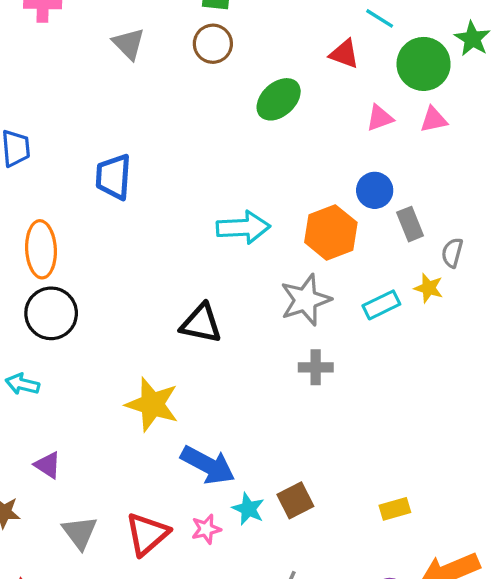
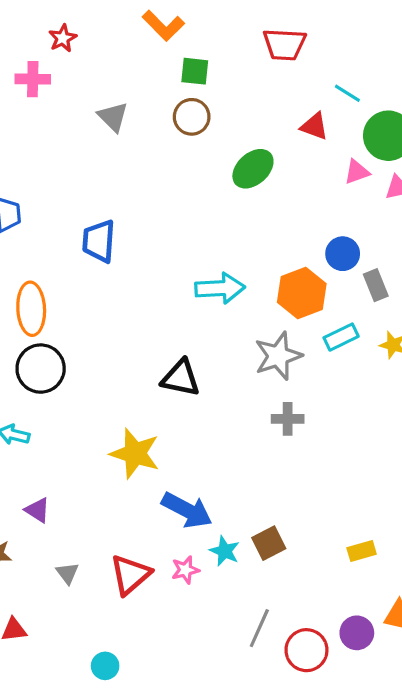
pink triangle: (380, 118) -> (357, 172), moved
cyan rectangle: (381, 305) -> (341, 337), moved
gray triangle: (80, 532) -> (67, 573), size x0.7

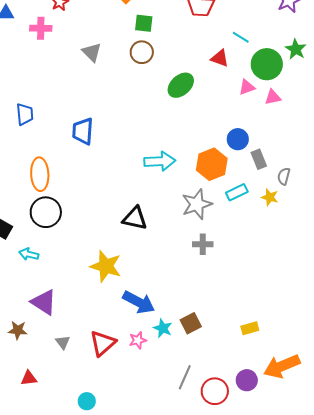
purple triangle: (37, 510) -> (44, 302), size x1.6

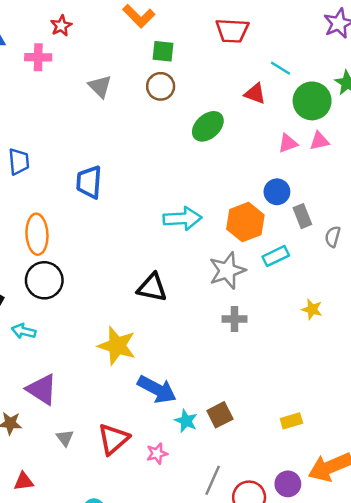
pink triangle: (247, 87) -> (288, 143), moved
yellow star: (270, 197) -> (312, 309), moved
pink star: (138, 340) -> (157, 454), moved

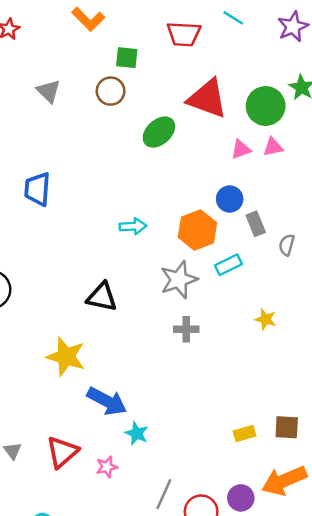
green square: (163, 51) -> (127, 58), moved
cyan line: (281, 68) -> (233, 18), moved
red triangle: (255, 94) -> (207, 99), size x1.8
cyan arrow: (182, 218) -> (133, 226), size x0.7
brown square: (220, 415) -> (287, 427), moved, turned 30

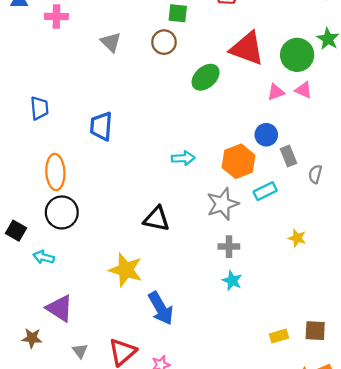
pink triangle: (273, 147) -> (303, 90), turned 36
blue arrow: (107, 401) -> (161, 308), turned 32
cyan star: (137, 433) -> (232, 281), moved

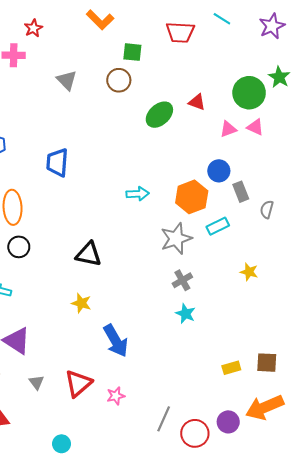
red triangle: (247, 48) -> (197, 102), moved, size x0.5
black circle: (62, 212) -> (19, 247), size x0.7
black triangle: (157, 219) -> (89, 254), moved
gray cross: (229, 247) -> (182, 280), turned -30
yellow star: (126, 270) -> (81, 303), size x0.6

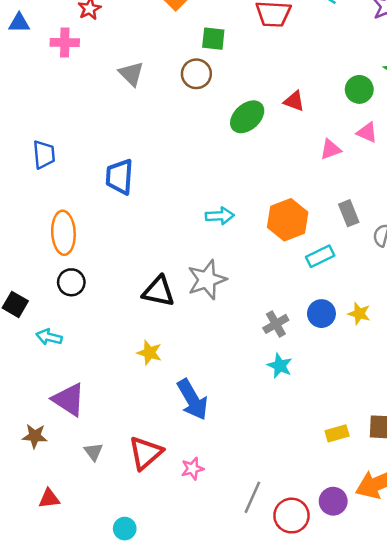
green circle: (249, 93) -> (359, 89), size x0.7
pink triangle: (228, 129) -> (331, 149), moved
blue circle: (219, 171) -> (321, 314), moved
gray star: (176, 239) -> (207, 280), moved

